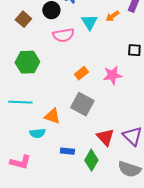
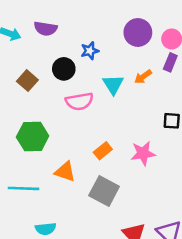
orange triangle: (52, 116) -> (65, 172), moved

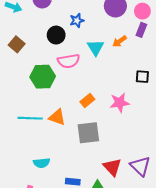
brown square: (27, 81) -> (17, 44), moved
green hexagon: (33, 136) -> (43, 77), moved
cyan line: (23, 188) -> (30, 118), moved
gray square: (104, 191) -> (88, 133), turned -35

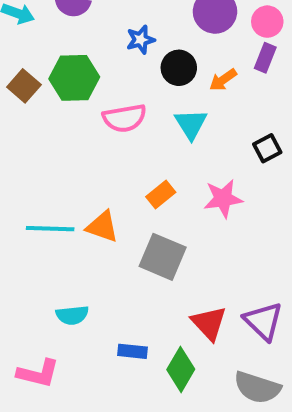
black circle: (56, 35) -> (179, 68), moved
cyan triangle: (96, 48) -> (191, 124), moved
green hexagon: (43, 77) -> (74, 78), moved
black square: (142, 77) -> (267, 148), turned -32
gray square: (88, 133) -> (163, 257), turned 30

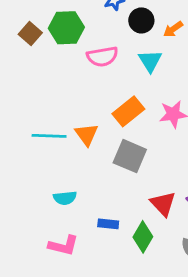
orange rectangle: (161, 194) -> (128, 111), size x1.5
orange triangle: (102, 227) -> (87, 134), turned 35
pink L-shape: (38, 373) -> (63, 246), moved

